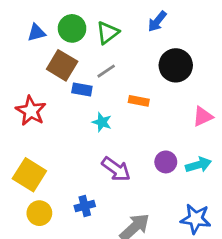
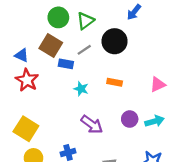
blue arrow: (157, 21) -> (134, 12), moved
blue triangle: (37, 33) -> (22, 55), moved, turned 40
black circle: (176, 65) -> (115, 41), moved
orange rectangle: (139, 101) -> (115, 82), moved

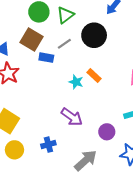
orange rectangle: (115, 82) -> (94, 76), turned 32
cyan star: (81, 89) -> (76, 82), moved
purple circle: (130, 119) -> (107, 132), moved

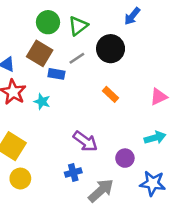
cyan star: (76, 82) -> (42, 102), moved
blue cross: (48, 145) -> (73, 173), moved

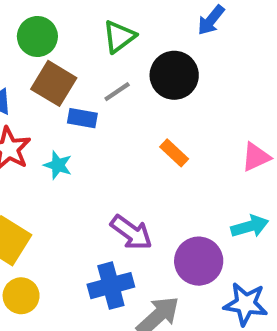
green circle: (48, 22) -> (37, 36), moved
purple circle: (125, 158) -> (199, 261), size x1.5
blue cross: (73, 173) -> (111, 286), size x1.5

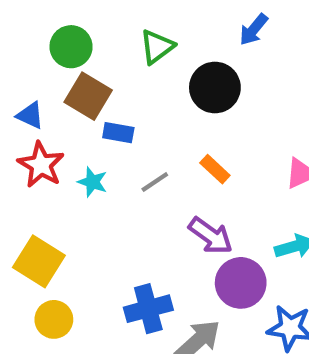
gray line: (117, 92) -> (155, 182), moved
purple arrow: (131, 232) -> (211, 236), moved

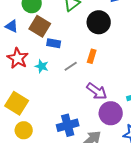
blue triangle: (30, 115) -> (12, 26), moved
orange rectangle: (215, 169) -> (92, 56), moved, turned 64

